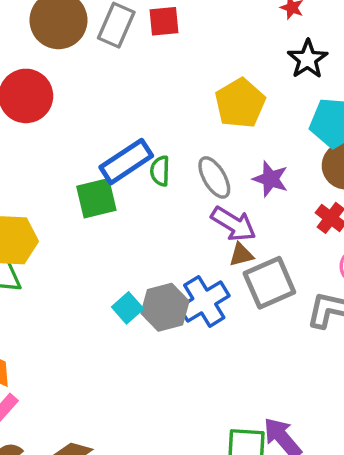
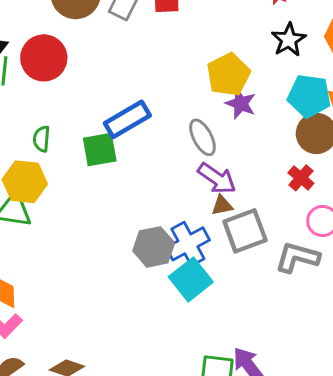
green semicircle: (160, 171) -> (42, 139), moved
purple star: (270, 179) -> (241, 104), moved
cyan square: (128, 308) -> (191, 279), moved, size x1.6

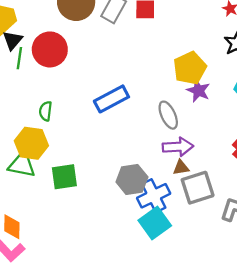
green square: (100, 150) -> (64, 177), moved
purple arrow: (217, 178) -> (178, 147), turned -40
gray hexagon: (154, 247) -> (132, 179), moved

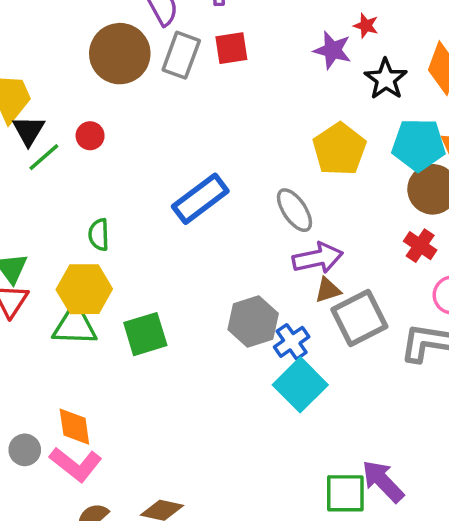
red circle: (50, 49) -> (90, 136), size x0.5
green line: (19, 58) -> (44, 157), turned 50
yellow pentagon: (190, 68) -> (339, 149), moved
purple star: (198, 91) -> (332, 50), moved
blue cross: (154, 196) -> (292, 342), size x0.7

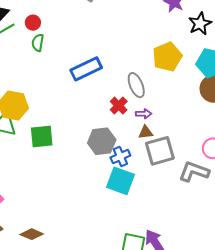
green semicircle: (99, 235) -> (38, 43), moved
red cross: (420, 246) -> (119, 106), moved
purple arrow: (318, 258) -> (144, 114), size x0.6
cyan square: (300, 385) -> (121, 181), turned -36

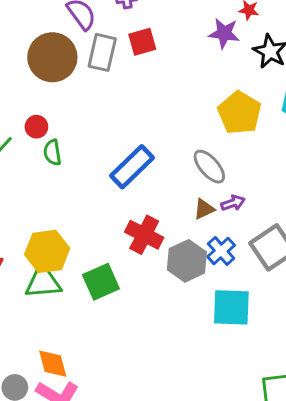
red cross: (119, 106) -> (144, 235), moved, size x1.4
brown triangle: (146, 132) -> (204, 209), moved
blue cross: (120, 157) -> (221, 251), moved

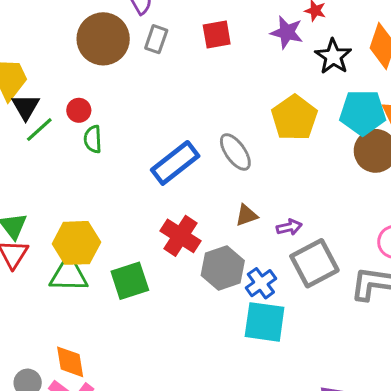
red square: (142, 42) -> (217, 34), moved
gray rectangle: (102, 52) -> (156, 39), size x0.7
gray ellipse: (209, 167) -> (235, 152), moved
purple arrow: (233, 203) -> (289, 227), moved
blue cross: (221, 251) -> (261, 283), moved

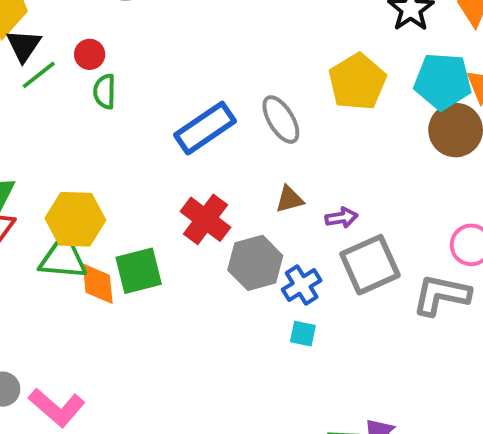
cyan square: (265, 322) -> (303, 334), size x0.5
orange diamond: (70, 362) -> (98, 284), moved

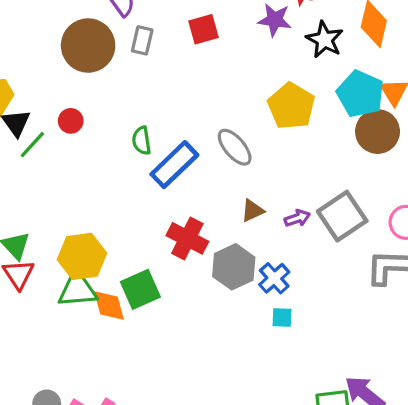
cyan pentagon: (443, 81) -> (360, 94), turned 30
green semicircle: (105, 91) -> (142, 141), moved
gray square: (370, 265) -> (342, 216), moved

